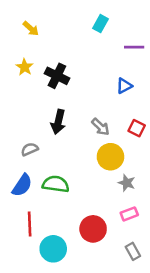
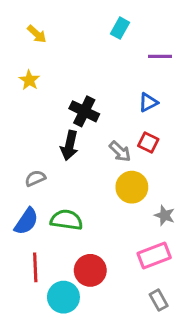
black cross: (57, 76) -> (84, 111), moved
red square: (137, 128) -> (148, 143), moved
gray star: (127, 183) -> (165, 215), moved
pink rectangle: (129, 214) -> (154, 256), size x1.5
red circle: (93, 229) -> (90, 270), moved

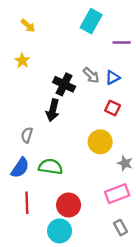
cyan rectangle: (120, 28) -> (91, 21), size x1.5
gray arrow: (120, 151) -> (91, 75), moved
gray semicircle: (35, 178) -> (27, 135), turned -49
cyan circle: (63, 297) -> (60, 231), moved

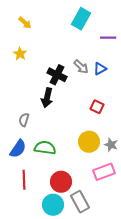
red square: (113, 108) -> (97, 107), moved
yellow circle: (100, 142) -> (89, 142), moved
gray rectangle: (120, 228) -> (80, 202), moved, size x1.5

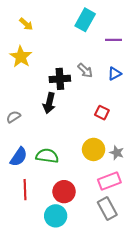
yellow star: (20, 54) -> (21, 57), size x1.5
blue triangle: (100, 69) -> (115, 74), moved
black cross: (57, 75) -> (60, 79), turned -30
gray semicircle: (24, 120) -> (13, 117), moved, turned 40
gray rectangle: (80, 202) -> (107, 209), moved

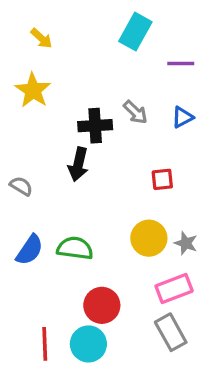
red square: (102, 113) -> (162, 179), turned -32
gray semicircle: (13, 117) -> (21, 186), turned 64
red line: (25, 190) -> (45, 344), moved

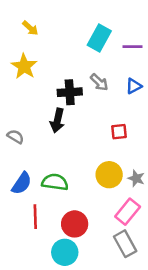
cyan rectangle: (135, 32) -> (99, 38), moved
pink rectangle: (174, 289) -> (128, 212), turned -30
red line: (45, 344) -> (35, 217), moved

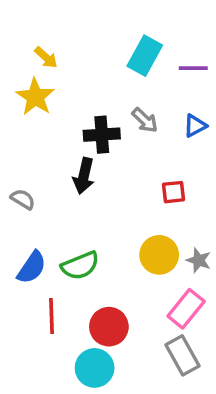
yellow arrow: (30, 28) -> (46, 57), moved
green semicircle: (55, 182) -> (80, 266), turned 150

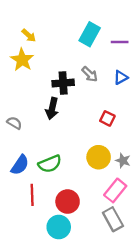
red square: (174, 192) -> (107, 118), turned 32

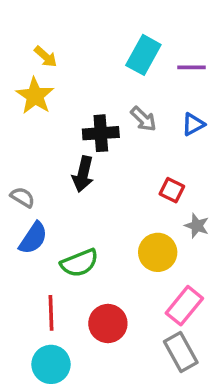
gray star: (123, 161) -> (197, 226), moved
blue semicircle: (20, 165) -> (33, 238), moved
cyan circle: (59, 227) -> (51, 364), moved

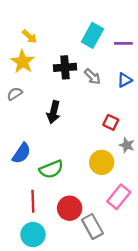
black cross: (101, 133) -> (65, 67), moved
gray semicircle: (23, 197) -> (15, 94), moved, turned -63
gray rectangle: (181, 352) -> (92, 227), moved

